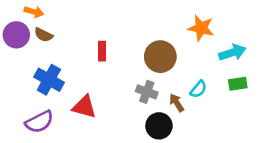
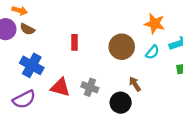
cyan semicircle: (198, 89) -> (152, 52), moved
gray cross: (147, 92) -> (90, 87), moved

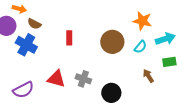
brown semicircle: (27, 29) -> (34, 24), moved
blue cross: (32, 65) -> (26, 45), moved
brown arrow: (135, 84) -> (148, 76), moved

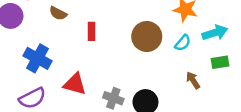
brown semicircle: (34, 24) -> (58, 13), moved
blue cross: (26, 45) -> (37, 58), moved
gray cross: (83, 79) -> (113, 98), moved

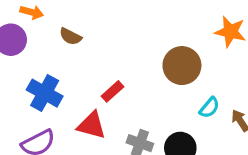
red rectangle: (91, 31) -> (112, 91), moved, turned 48
cyan semicircle: (183, 43) -> (209, 108), moved

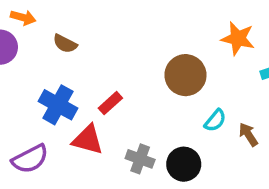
blue cross: (45, 93) -> (58, 105), moved

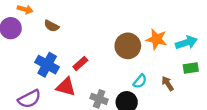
orange star: (238, 38) -> (157, 39), moved
cyan semicircle: (215, 121) -> (140, 81), moved

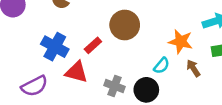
orange star: (157, 39) -> (181, 42), moved
brown circle: (128, 46) -> (125, 25), moved

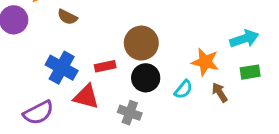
red rectangle: (93, 45) -> (105, 66), turned 30
black circle: (146, 90) -> (146, 78), moved

